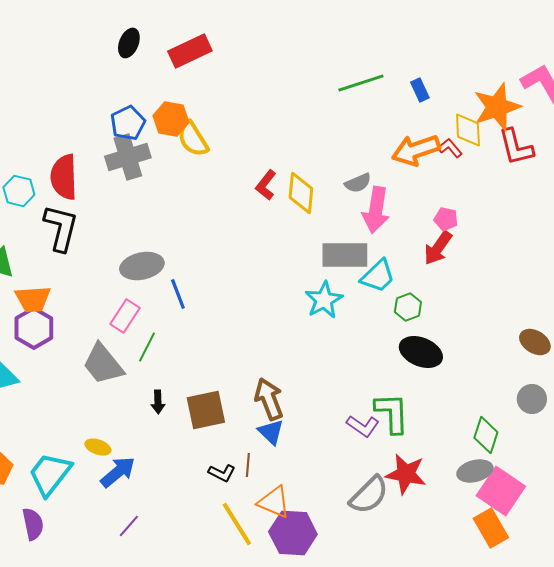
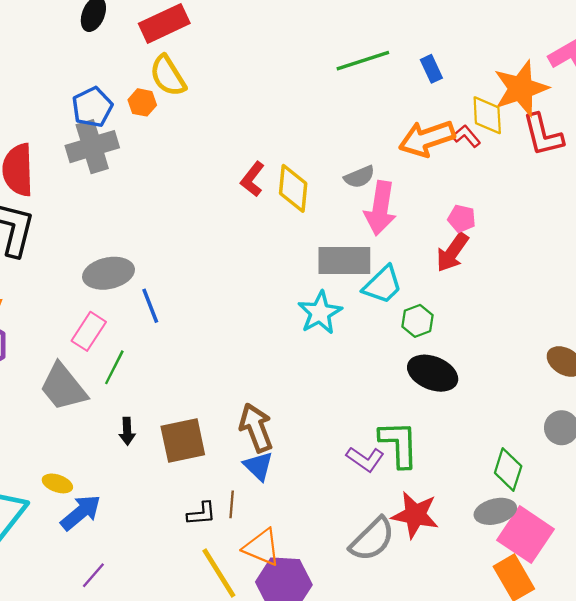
orange hexagon: (171, 119) -> (142, 102), size x0.7
yellow semicircle: (193, 139) -> (168, 76), moved
black L-shape: (222, 473) -> (201, 514), turned -32

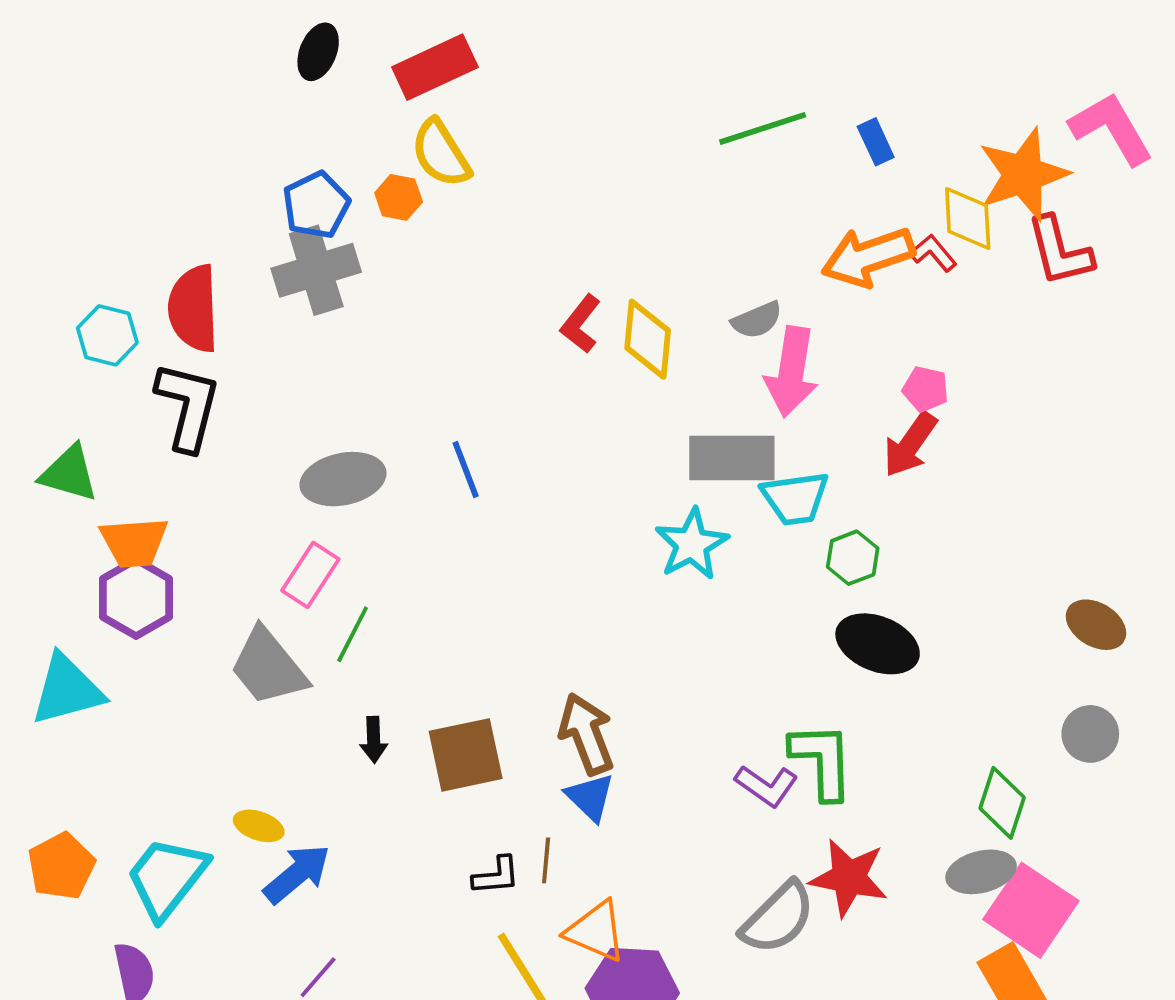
cyan trapezoid: (383, 285) -> (795, 498), turned 36
blue line: (150, 306) -> (466, 469), moved

